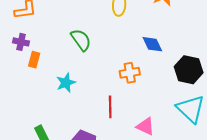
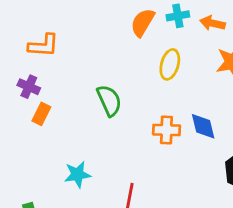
orange cross: (130, 73) -> (166, 130), moved
cyan star: (66, 83) -> (77, 174), moved

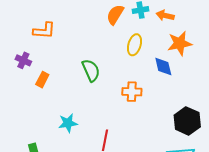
purple cross: (29, 87) -> (23, 60), moved
blue diamond: (203, 126) -> (163, 66), moved

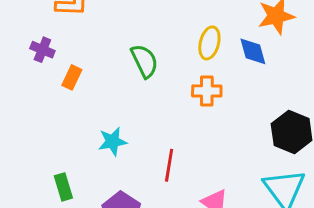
yellow ellipse: (134, 45) -> (209, 43), moved

